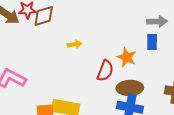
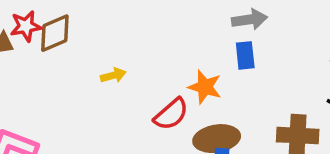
red semicircle: (105, 71) -> (171, 114), turned 35

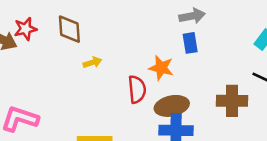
brown diamond: (55, 33) -> (69, 29), moved, turned -68
red semicircle: (171, 114) -> (137, 89), turned -52

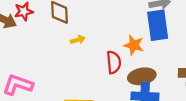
blue rectangle: (190, 43) -> (158, 25), size x1.8

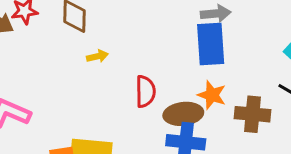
orange star: (134, 45) -> (212, 95), moved

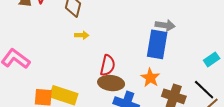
brown ellipse: (183, 114) -> (111, 83), moved

